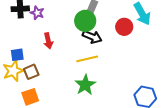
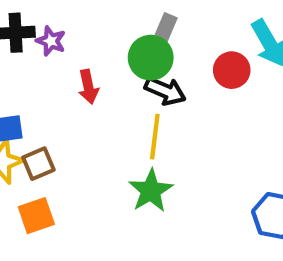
red arrow: (48, 41) -> (88, 87), moved
yellow line: (87, 59) -> (155, 137), turned -70

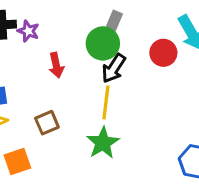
black arrow: (165, 91) -> (114, 68), turned 100
brown square: (38, 164) -> (47, 123), moved

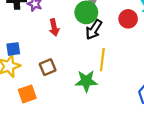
yellow line: (106, 102) -> (102, 60), moved
green star: (103, 143) -> (86, 81), turned 30

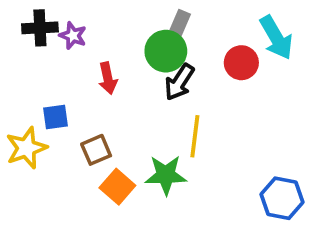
blue square: (13, 49) -> (55, 117), moved
orange square: (27, 94) -> (117, 187), moved, turned -30

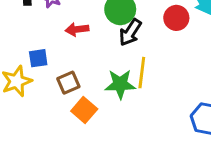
red arrow: (108, 78) -> (77, 29), turned 95
green star: (166, 175) -> (120, 84), moved

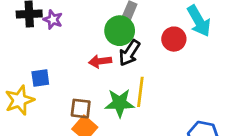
red arrow: (77, 29) -> (100, 61), moved
brown square: (68, 83) -> (81, 109), moved, turned 30

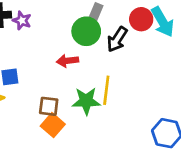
red circle: (174, 39) -> (141, 19), moved
black arrow: (129, 53) -> (117, 39), moved

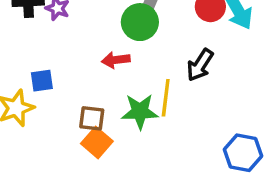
black arrow: (117, 39) -> (200, 65), moved

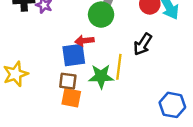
blue square: (42, 81) -> (74, 55), moved, size x1.5
orange square: (97, 142) -> (71, 98), turned -30

